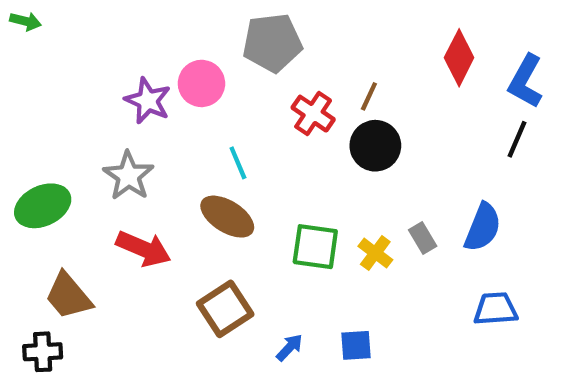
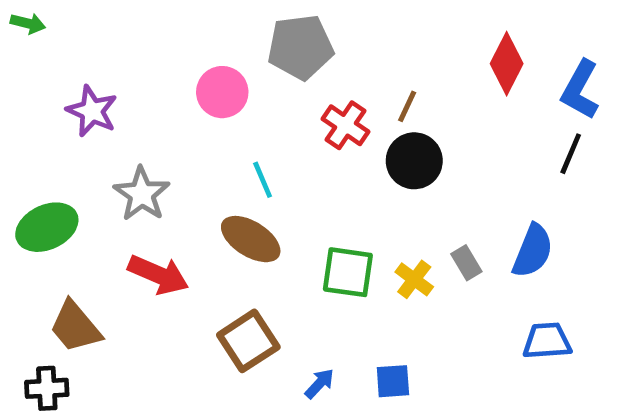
purple star: (148, 101) -> (92, 111), moved

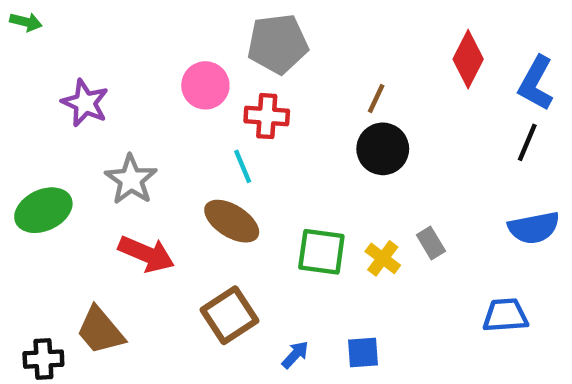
red cross: (346, 125) -> (267, 116), moved, turned -30
blue semicircle: (533, 251) -> (534, 228), moved, turned 57
brown trapezoid: (75, 327) -> (100, 331), moved

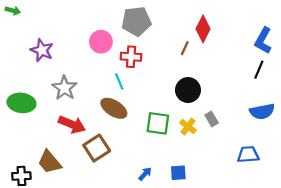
red diamond: (468, 59) -> (203, 29), moved
black circle: (383, 149) -> (188, 90), moved
green ellipse: (43, 210) -> (21, 103), turned 32
brown square: (229, 315) -> (97, 148), moved

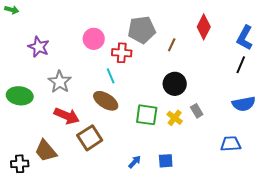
gray pentagon: (136, 21) -> (142, 30), moved
red diamond: (203, 29) -> (204, 27), moved

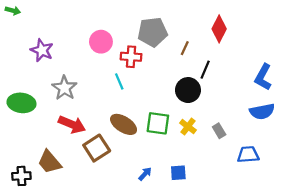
blue L-shape: (245, 38) -> (263, 77), moved
black line: (241, 65) -> (205, 70), moved
brown ellipse: (106, 101) -> (124, 124), moved
gray rectangle: (197, 111) -> (219, 131), moved

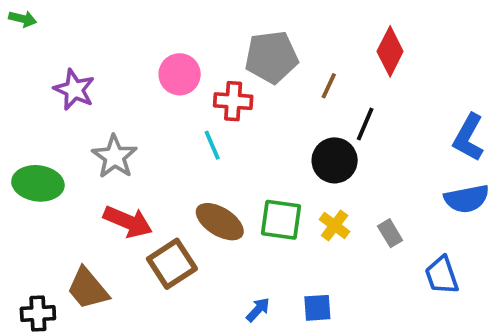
blue trapezoid: (248, 154) -> (442, 275), turned -105

